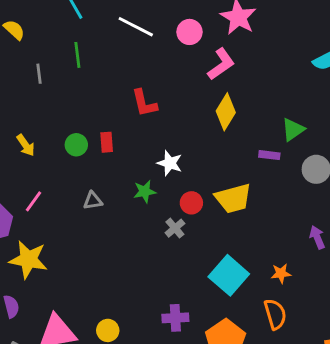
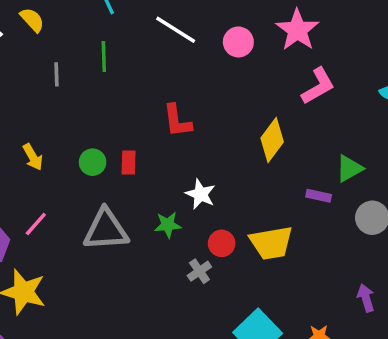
pink L-shape: (221, 64) -> (318, 86), moved
gray triangle: (93, 201) -> (106, 230), size x2.0

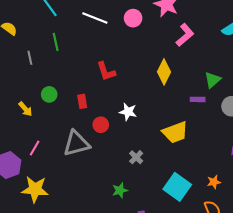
green circle: (93, 162) -> (49, 94), moved
green star: (168, 225) -> (120, 190), moved
red circle: (222, 243) -> (101, 125), moved

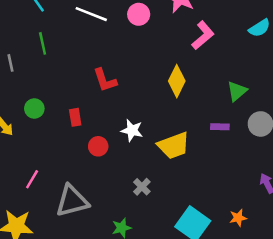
purple rectangle: (198, 99) -> (220, 127), moved
yellow trapezoid: (175, 132) -> (174, 145), moved
gray triangle: (76, 143) -> (72, 201), moved
pink line: (35, 148) -> (32, 179), moved

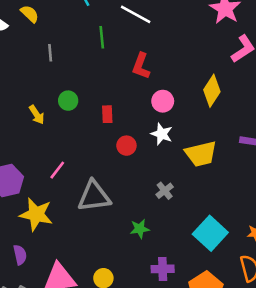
pink circle: (139, 14) -> (163, 101), moved
green line: (43, 43) -> (102, 37), moved
red L-shape: (105, 80) -> (141, 66), moved, turned 32

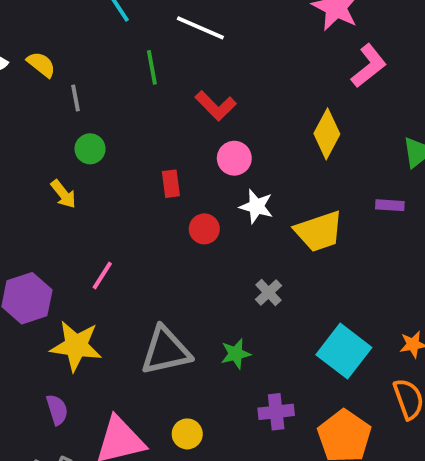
yellow semicircle: (30, 14) -> (41, 64), moved
red L-shape: (141, 66) -> (216, 106), turned -60
green circle: (68, 101) -> (90, 149), moved
pink circle: (163, 101) -> (234, 158), moved
gray triangle: (94, 196) -> (166, 351), moved

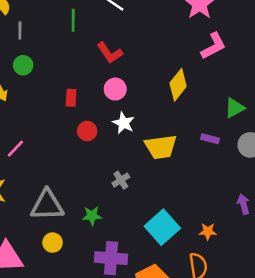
purple cross: (276, 412) -> (111, 258), size x1.4
yellow circle: (187, 434) -> (53, 243), moved

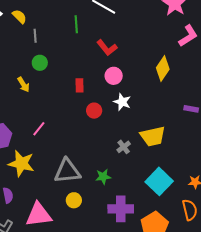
yellow trapezoid: (161, 147) -> (153, 136), moved

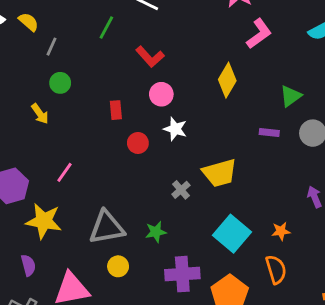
green line: (76, 24) -> (106, 28), turned 36
gray line: (35, 36) -> (52, 47), turned 32

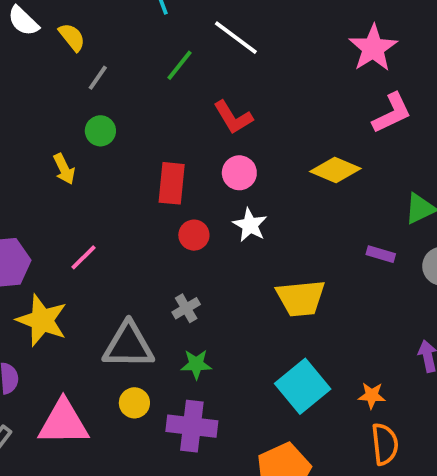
yellow diamond: (227, 80) -> (335, 170), turned 72
red rectangle: (116, 110) -> (172, 183), size x1.5
gray cross: (181, 190) -> (186, 308), moved
orange semicircle: (276, 269) -> (385, 444), moved
purple cross: (182, 274) -> (192, 426), moved

